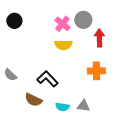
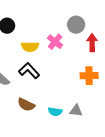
pink cross: (62, 24) -> (55, 42), moved
yellow semicircle: (63, 45) -> (30, 47), moved
black L-shape: (47, 79) -> (29, 71), moved

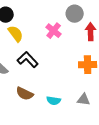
yellow semicircle: (30, 47) -> (16, 34), moved, turned -126
gray triangle: (76, 111) -> (84, 100), moved

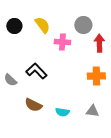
pink cross: (54, 31) -> (62, 42), turned -35
yellow semicircle: (16, 34) -> (42, 25), moved

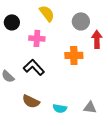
yellow semicircle: (42, 25) -> (47, 13), moved
pink cross: (62, 42) -> (37, 38), moved
orange cross: (96, 76) -> (74, 55), moved

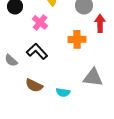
pink cross: (37, 38) -> (40, 22), turned 35
gray triangle: (90, 107) -> (93, 77), moved, size x1.5

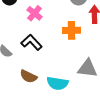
cyan semicircle: (63, 92) -> (57, 83), size x1.5

